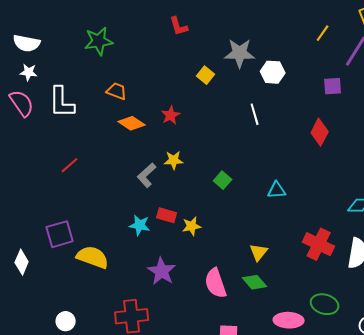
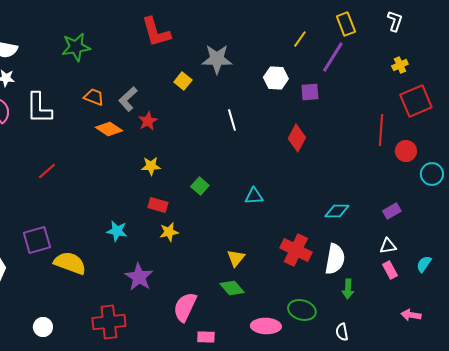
red L-shape: (179, 26) -> (156, 32), size x1.6
white hexagon: (273, 72) -> (276, 78), moved
gray L-shape: (147, 175) -> (128, 99), moved
red rectangle: (167, 215) -> (158, 205), moved
pink semicircle: (216, 283) -> (185, 307), moved, turned 44

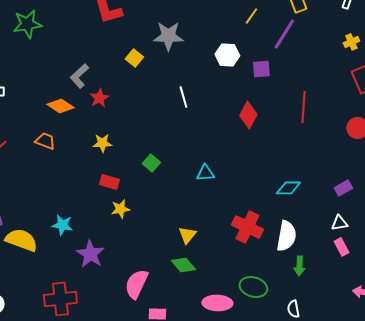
orange trapezoid: (94, 97) -> (45, 141), moved
red line: (381, 130) -> (303, 107), moved
cyan star: (117, 231) -> (62, 225), moved

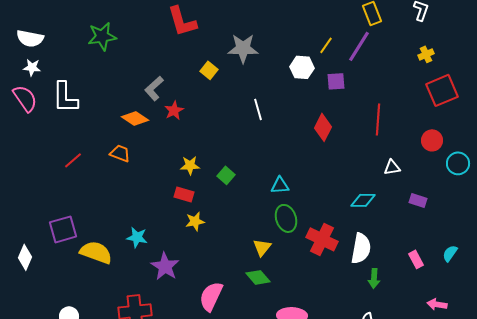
yellow line: (251, 16) -> (326, 45), moved
yellow star: (102, 143) -> (190, 165), moved
purple rectangle: (343, 188) -> (418, 200), turned 48
white triangle: (339, 223) -> (392, 167), moved
green ellipse: (253, 287) -> (286, 218), moved, turned 56

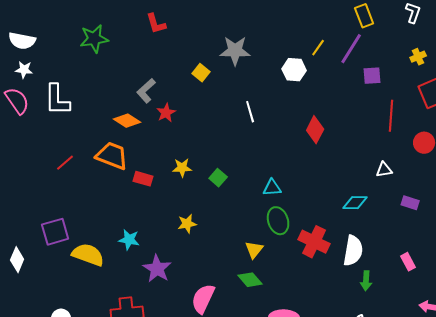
red L-shape: (182, 21) -> (156, 24), moved, size x0.7
purple square: (336, 81) -> (372, 76), moved
red line: (378, 119) -> (391, 116), moved
orange trapezoid: (120, 153) -> (112, 156), size x1.6
red rectangle: (184, 194) -> (143, 179), moved

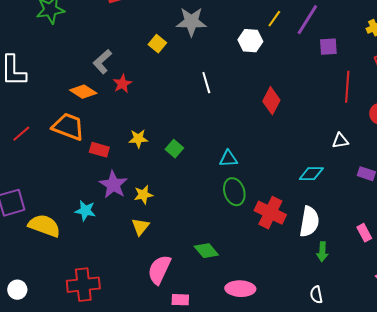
yellow triangle: (254, 250) -> (140, 227), moved
purple star: (157, 269) -> (113, 185), moved

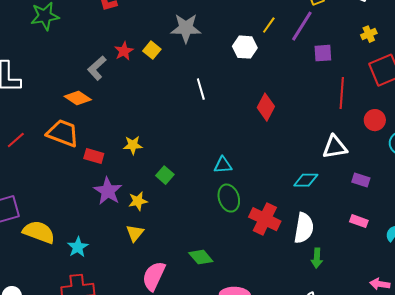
red star: (122, 84) -> (124, 51), moved
white triangle: (340, 141) -> (335, 147), size x1.5
green square: (174, 149) -> (165, 175), moved
cyan star: (85, 211) -> (78, 247), moved, turned 30
pink rectangle: (364, 233) -> (359, 221), moved, turned -42

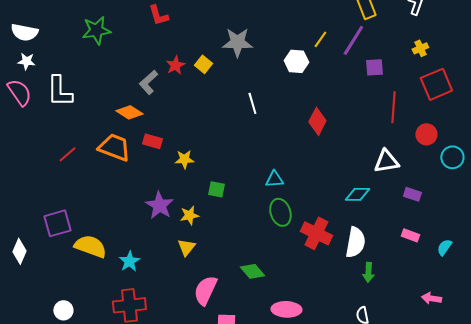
red rectangle: (94, 156) -> (152, 141), moved
green square: (165, 175) -> (216, 189), turned -30

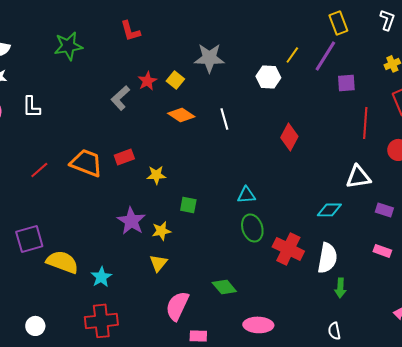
white L-shape: (59, 91) -> (31, 107), size x0.7
orange diamond: (129, 112) -> (181, 115), moved
red rectangle: (152, 141) -> (124, 157), turned -36

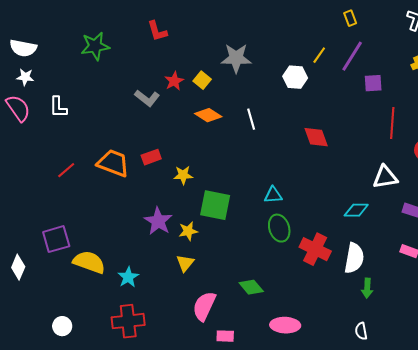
yellow rectangle: (338, 23) -> (350, 18), moved, size x0.7
gray L-shape: (120, 98) -> (147, 98), turned -100
red diamond: (289, 137) -> (316, 137), turned -48
green square: (188, 205) -> (215, 205), size x1.8

